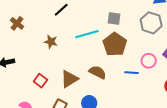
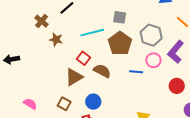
brown cross: (17, 23) -> (41, 21), moved
gray hexagon: (151, 23) -> (151, 35), moved
red square: (40, 81) -> (83, 58), moved

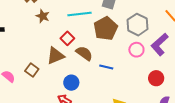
blue line: (136, 72) -> (106, 67), moved
brown square: (64, 104) -> (32, 70), moved

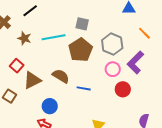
brown star: (43, 16) -> (24, 38), moved
red square: (67, 38) -> (17, 66), moved
red circle: (156, 78) -> (123, 89), moved

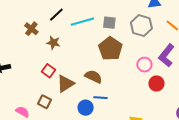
cyan line: (54, 37) -> (82, 22), moved
gray hexagon: (112, 44) -> (141, 26), moved
blue line: (84, 88) -> (101, 98), moved

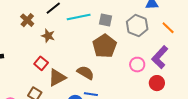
red circle: (156, 83) -> (157, 83), moved

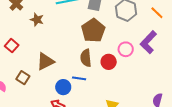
red square: (41, 63) -> (12, 46), moved
brown semicircle: (85, 73) -> (86, 58), moved, turned -126
red circle: (157, 83) -> (109, 62), moved

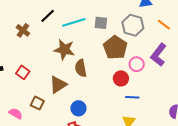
brown star: (37, 20) -> (64, 50), moved, size x1.5
brown pentagon: (93, 30) -> (115, 48), moved
brown semicircle: (86, 58) -> (81, 68), moved
blue line: (79, 78) -> (132, 97), moved

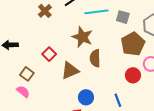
red square: (23, 72) -> (49, 54), moved
blue line: (132, 97) -> (118, 100), moved, turned 56
brown square: (37, 103) -> (27, 74), moved

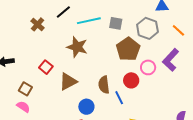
brown semicircle: (95, 58) -> (104, 85), moved
blue line: (118, 100) -> (119, 98), moved

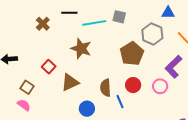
black line: (63, 12) -> (69, 13), turned 35
gray square: (116, 23) -> (119, 17), moved
pink circle: (148, 67) -> (160, 86), moved

